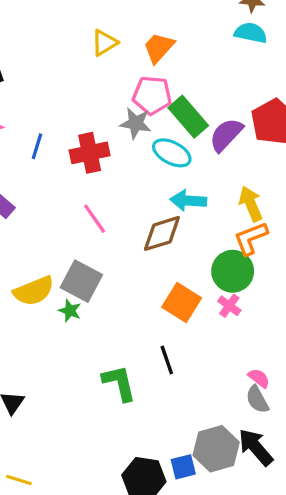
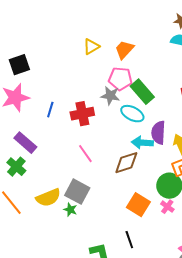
purple semicircle: (226, 135) -> (158, 133), moved, turned -40

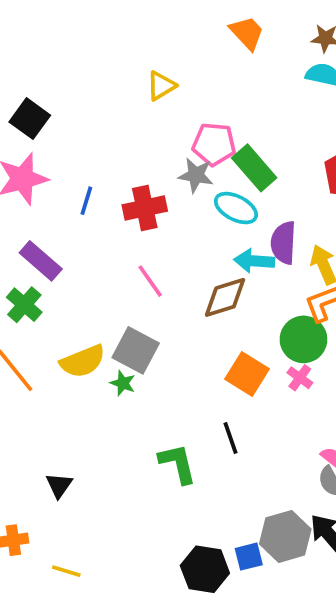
orange trapezoid: (124, 50) -> (247, 33), moved, turned 95
black square: (19, 65) -> (30, 119), turned -35

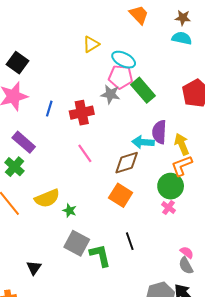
cyan ellipse: (236, 208) -> (124, 60), moved
gray square: (136, 350) -> (77, 243), moved
orange square: (247, 374) -> (121, 195), moved

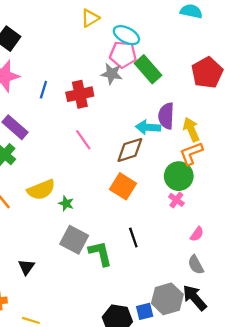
pink semicircle: (187, 252) -> (197, 234), moved, turned 88

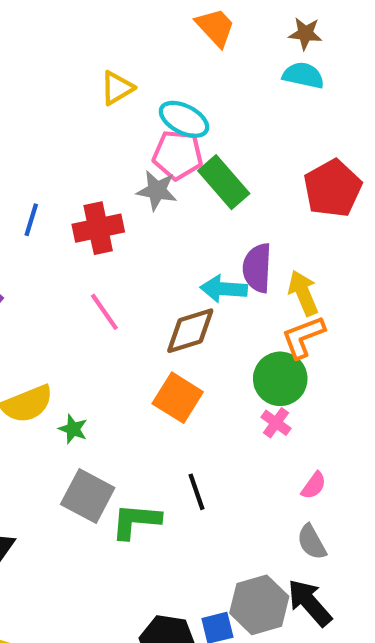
green L-shape: (100, 253) -> (136, 521), turned -72

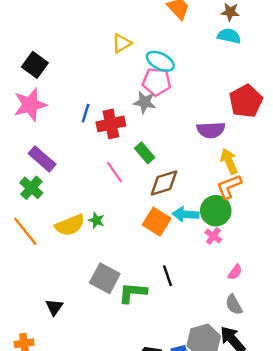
green rectangle: (224, 182) -> (145, 153), moved, size x0.7
blue line: (31, 220) -> (86, 113), moved
purple semicircle: (257, 268) -> (211, 130), moved, turned -96
cyan arrow: (224, 289) -> (186, 214), moved
green star: (73, 429) -> (96, 220), moved

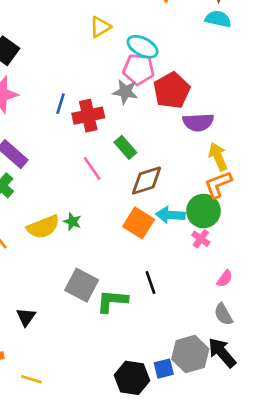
red pentagon: (246, 101) -> (172, 90), moved

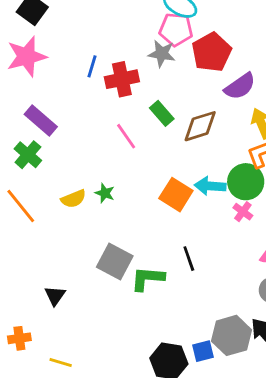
purple semicircle: (198, 122) -> (240, 86), turned -32
brown diamond: (147, 181) -> (200, 126), moved
yellow semicircle: (43, 227) -> (73, 199), size x0.7

